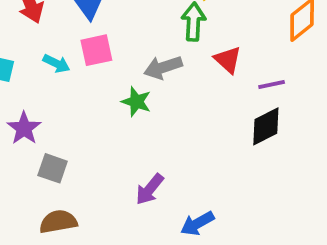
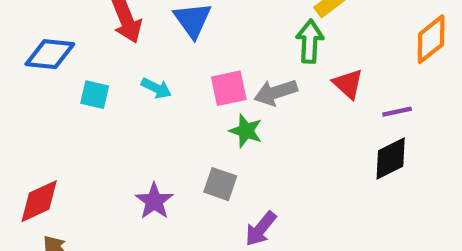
pink square: (96, 50) -> (229, 88), moved
purple star: (24, 128) -> (154, 201), moved
gray square: (53, 168) -> (220, 184), moved

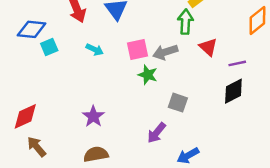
cyan square: (95, 95) -> (49, 47), moved, turned -36
gray square: (220, 184) -> (178, 103), moved

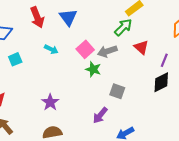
green arrow: (185, 22) -> (123, 27), turned 42
cyan square: (49, 47) -> (15, 59), moved
pink square: (138, 50) -> (85, 49), turned -30
purple line: (237, 63) -> (164, 60), turned -56

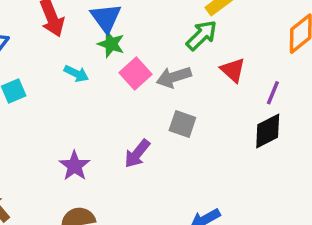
green star: (93, 69) -> (111, 44), moved
gray square: (117, 91) -> (182, 124), moved
purple arrow: (100, 115) -> (137, 154), moved

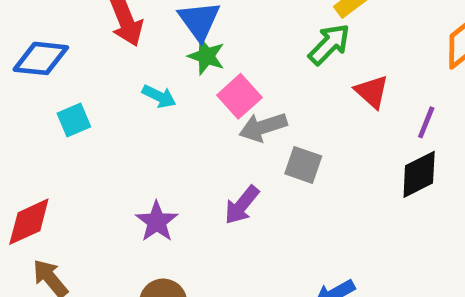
gray arrow: (174, 77) -> (263, 127), moved

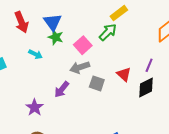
red triangle: (372, 92) -> (124, 74), moved
pink square: (239, 96) -> (83, 45), moved
purple arrow: (242, 205) -> (62, 89), moved

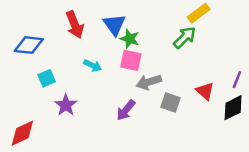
green star: (56, 37) -> (130, 39), moved
pink square: (83, 45) -> (131, 60), moved, turned -36
purple star: (35, 108) -> (66, 105), moved

